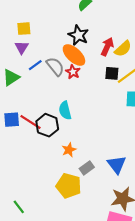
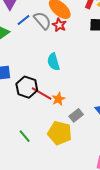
red line: (31, 122) -> (42, 94), moved
black hexagon: (47, 125) -> (27, 87), moved
green line: (19, 207) -> (25, 136), moved

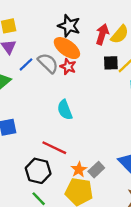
black hexagon: (27, 87) -> (38, 171), moved
orange star: (59, 99) -> (79, 170), moved

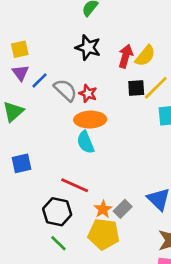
orange ellipse: (67, 48) -> (90, 120), moved, turned -36
blue line: (26, 64) -> (40, 80), moved

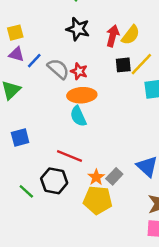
purple triangle: (20, 73) -> (16, 54), turned -35
green line: (58, 243) -> (26, 191), moved

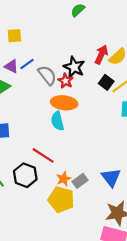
black star: (78, 29) -> (74, 67), moved
purple triangle: (16, 54) -> (11, 66), moved
black square: (123, 65) -> (106, 82), turned 32

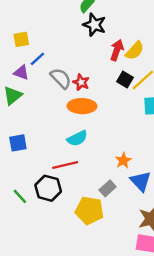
blue line: (27, 64) -> (37, 59), moved
black star: (74, 67) -> (94, 25), moved
cyan semicircle: (57, 121) -> (77, 138), moved, turned -96
red line: (43, 155) -> (65, 165), turned -40
orange star: (64, 179) -> (123, 160), moved

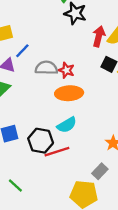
gray semicircle: (61, 78) -> (46, 68), turned -40
black hexagon: (48, 188) -> (41, 141), moved

